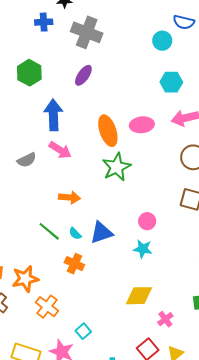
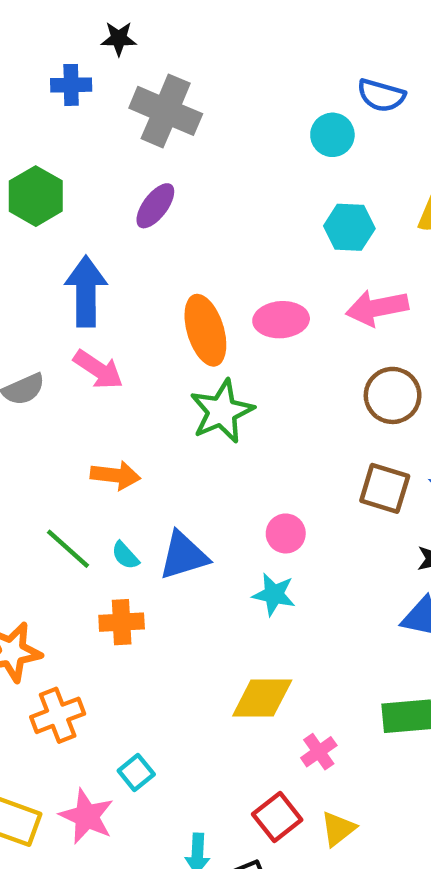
orange cross: (74, 264) -> (122, 622), turned -30
orange cross: (47, 307) -> (58, 715), turned 30

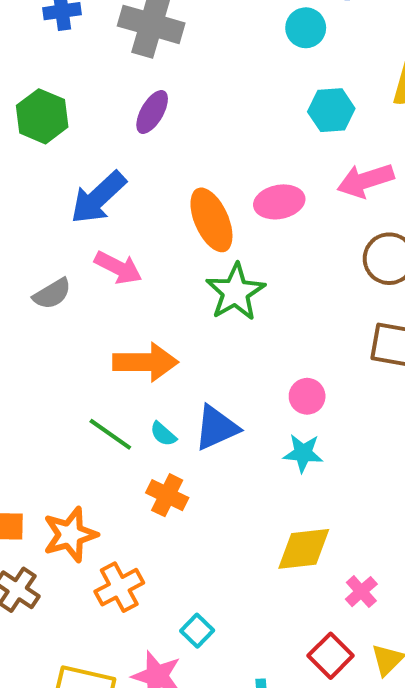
blue arrow: (86, 291) -> (98, 198), turned -126
orange arrow: (115, 475) -> (145, 362), size x1.4
orange cross: (122, 622) -> (167, 495), turned 36

